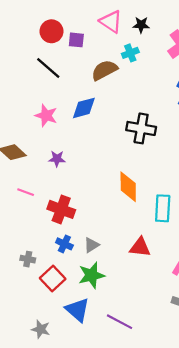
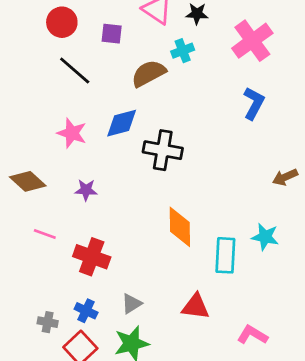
red circle: (52, 31) -> (62, 22), moved
black cross: (141, 128) -> (163, 150), moved
blue cross: (64, 244) -> (86, 311), moved

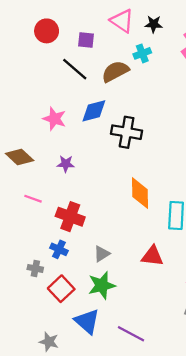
black line: (75, 71) -> (75, 69), moved
blue cross: (86, 311) -> (59, 249), moved

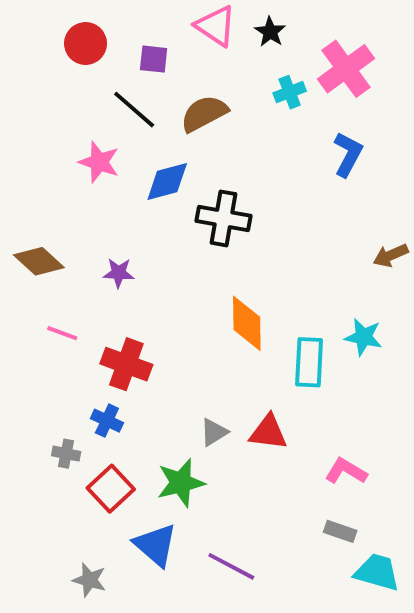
black star: (154, 24) -> (270, 32), turned 30
cyan cross: (142, 53) -> (290, 92), moved
pink star: (54, 119) -> (99, 162), moved
gray triangle: (102, 254) -> (214, 432), moved

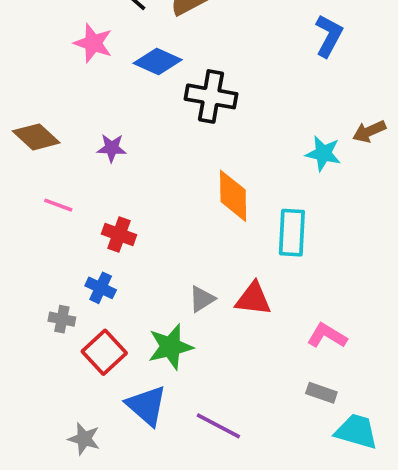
blue diamond: (167, 182) -> (158, 61), turned 39
cyan star: (363, 337) -> (323, 153), moved
red cross: (126, 364) -> (119, 234), size x0.7

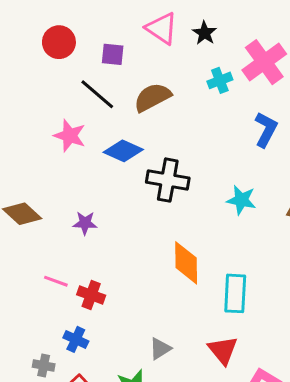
cyan star: (323, 153) -> (241, 200), moved
pink line: (58, 205) -> (56, 281), moved
red triangle: (253, 299) -> (223, 350), moved, turned 44

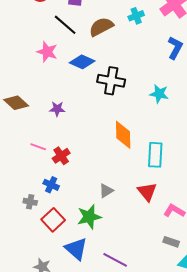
cyan cross: (220, 80) -> (136, 16), moved
red cross: (91, 295) -> (61, 156), turned 36

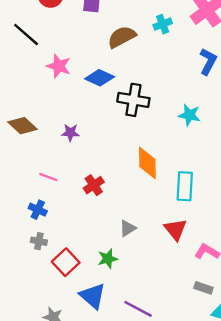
black line: (65, 25) -> (26, 35), moved
red cross: (61, 156) -> (94, 185), moved
blue cross: (51, 185) -> (38, 210), moved
green star: (89, 217) -> (108, 259), size x0.7

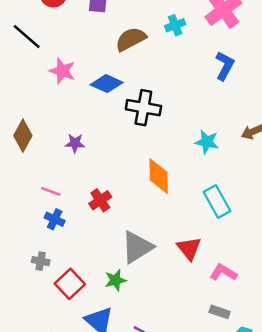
cyan star: (189, 115) -> (207, 142), moved
brown diamond: (23, 126) -> (23, 136), turned 76
cyan rectangle: (185, 186) -> (217, 202), moved, turned -32
blue cross: (38, 210) -> (55, 219), moved
gray triangle: (128, 228) -> (137, 247), size x1.8

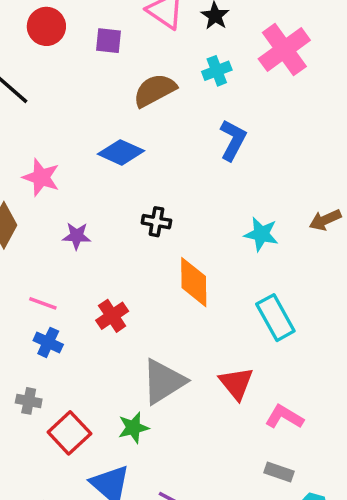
blue L-shape: (225, 66) -> (233, 140), moved
pink star: (62, 71) -> (41, 177), moved
black cross: (143, 108) -> (156, 222), moved, size x0.6

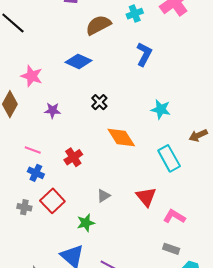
brown arrow: (325, 220) -> (198, 135), moved
black cross: (156, 222) -> (99, 102), turned 35
orange diamond: (194, 282) -> (121, 137), turned -32
gray triangle: (164, 381) -> (103, 196), size x0.5
red square: (69, 433) -> (52, 201), moved

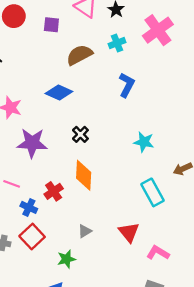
purple star: (52, 110) -> (32, 143), size x1.8
orange diamond: (121, 137) -> (84, 175), moved, turned 36
blue cross: (36, 173) -> (29, 207), moved

